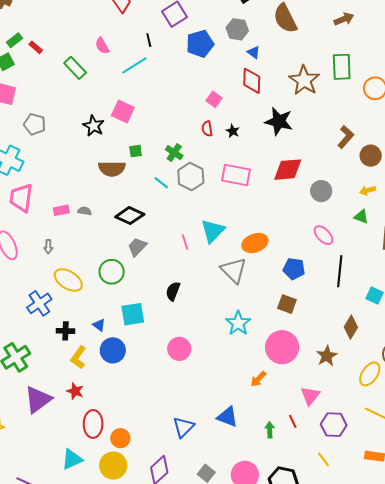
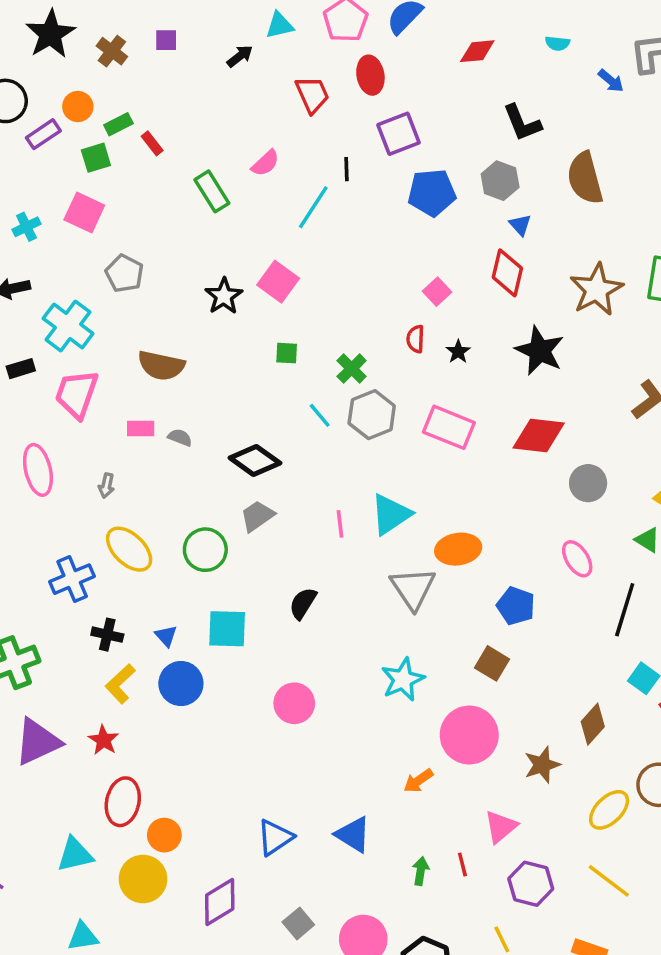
pink semicircle: (102, 46) -> (265, 163), turned -114
cyan line: (134, 65) -> (313, 207), turned -36
brown semicircle: (112, 169) -> (161, 366), moved
black line: (340, 271) -> (625, 610), moved

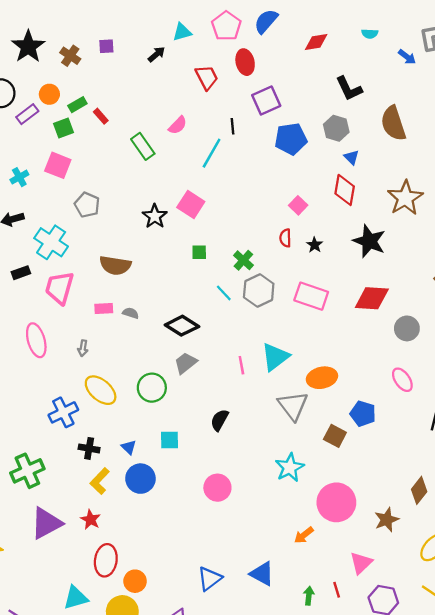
cyan square: (227, 629) -> (169, 440), size x0.7
brown square: (492, 663) -> (335, 436), moved

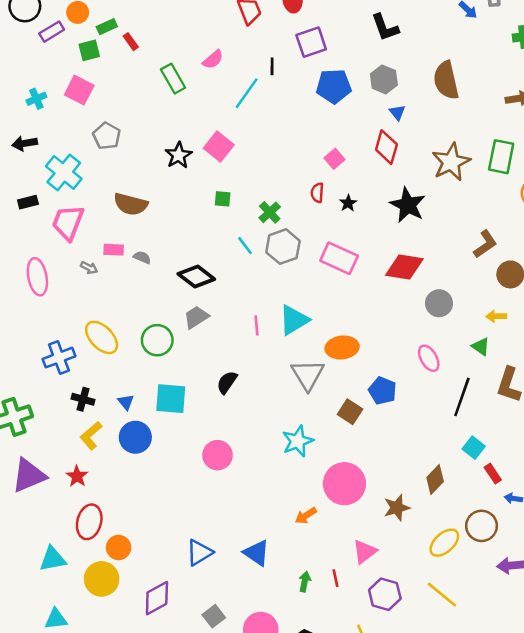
black L-shape: (349, 89) -> (385, 27), moved
gray arrow: (83, 348) -> (89, 268), moved, turned -77
cyan square: (169, 440) -> (171, 399), size x1.5

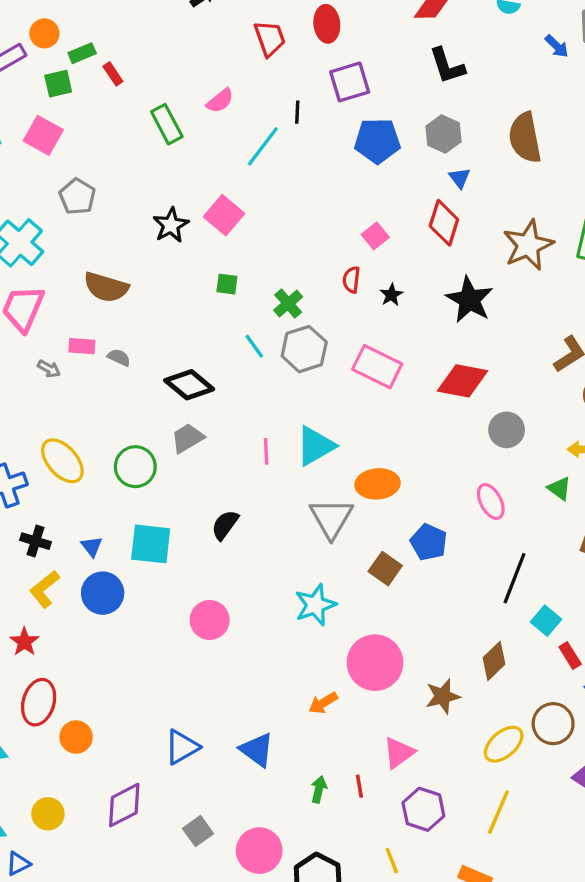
black line: (462, 397) -> (515, 578), moved
yellow circle: (102, 579) -> (48, 814), moved, size x0.7
yellow line: (442, 595) -> (498, 812), turned 72

